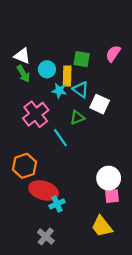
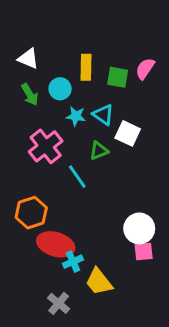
white triangle: (22, 56) -> (28, 59), moved
green square: (82, 59) -> (118, 77), moved
yellow rectangle: (67, 76) -> (86, 67), moved
yellow trapezoid: (102, 226) -> (99, 282), moved

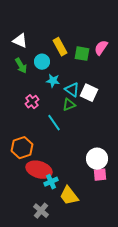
yellow rectangle: (86, 67) -> (60, 47), turned -30
cyan triangle: (103, 115) -> (72, 90), moved
pink cross: (46, 146) -> (32, 102), size x0.6

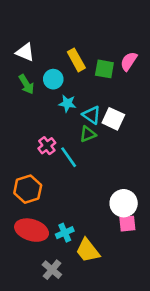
pink cross: (32, 102) -> (47, 146), moved
red ellipse: (39, 170) -> (32, 230), moved

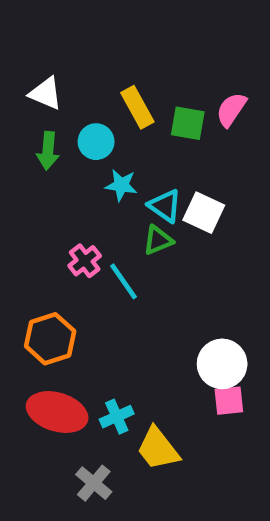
green arrow: (26, 84) -> (48, 151), turned 36

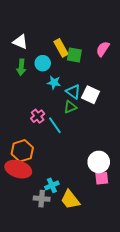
green square: (188, 123) -> (74, 55), moved
red ellipse: (57, 412) -> (18, 169), moved
gray cross: (94, 483) -> (42, 199), moved, turned -35

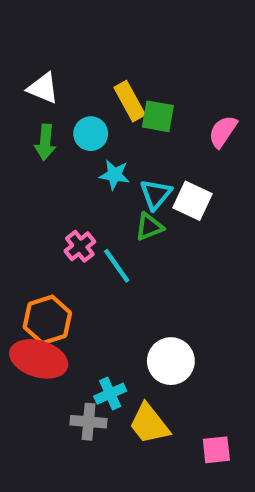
pink semicircle: (103, 49) -> (223, 131), moved
cyan triangle: (73, 92) -> (156, 194), turned 35
white circle: (99, 162) -> (171, 361), moved
pink square: (102, 178) -> (216, 450), moved

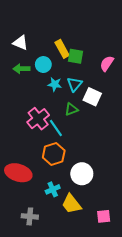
green arrow: (45, 142) -> (21, 69), turned 84
cyan triangle: (156, 194) -> (75, 84), moved
pink cross: (80, 246) -> (38, 119), size x1.5
orange hexagon: (47, 320) -> (54, 154), moved
gray cross: (89, 422) -> (30, 216), moved

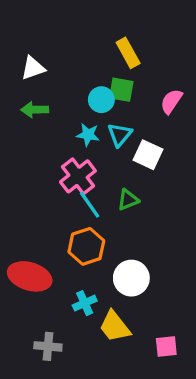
white triangle: (20, 43) -> (33, 68), turned -42
yellow rectangle: (62, 49) -> (128, 53), moved
cyan circle: (43, 65) -> (101, 100), moved
green triangle: (71, 109) -> (128, 200), moved
pink cross: (38, 119) -> (78, 176), moved

